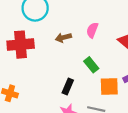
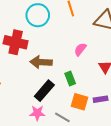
brown arrow: (63, 38) -> (41, 62), moved, size x1.5
black rectangle: (68, 86) -> (44, 91), size x1.5

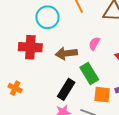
brown arrow: (41, 62) -> (66, 53), moved
green rectangle: (70, 79) -> (89, 73), size x1.5

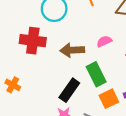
pink semicircle: (94, 44) -> (104, 41), turned 32
orange square: (102, 95) -> (109, 99), turned -36

